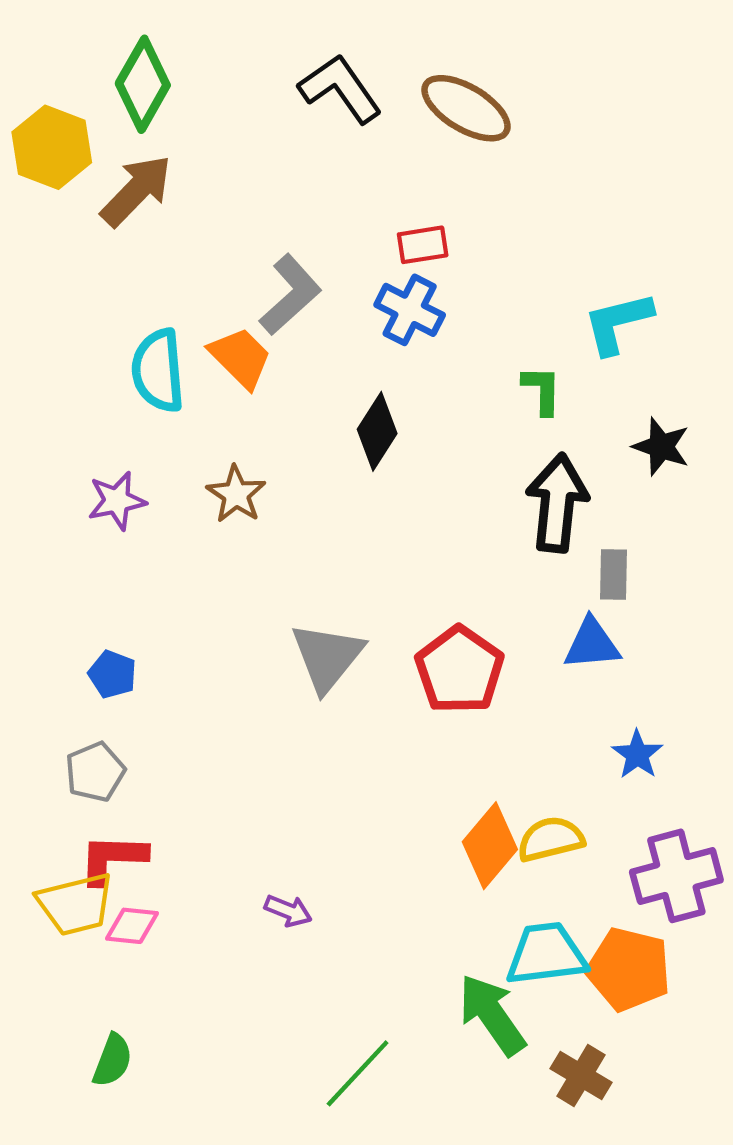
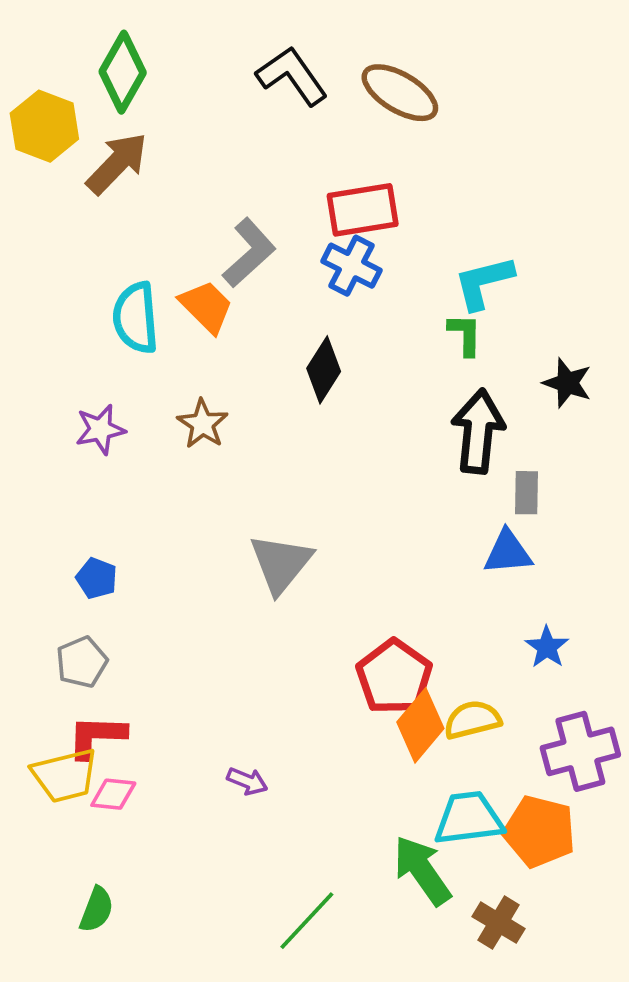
red rectangle: (423, 245) -> (363, 210), size x1.6
cyan L-shape: (618, 323) -> (484, 282), moved
red pentagon: (460, 670) -> (394, 677), moved

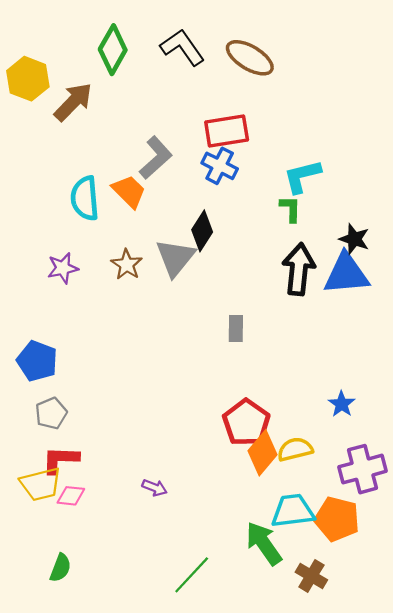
green diamond: (123, 72) -> (113, 50), moved
gray rectangle: (526, 493) -> (236, 328), moved
blue triangle: (508, 552) -> (346, 274), moved, size x1.5
gray triangle: (281, 563) -> (175, 258), moved
blue pentagon: (97, 578) -> (37, 361), moved, size x1.6

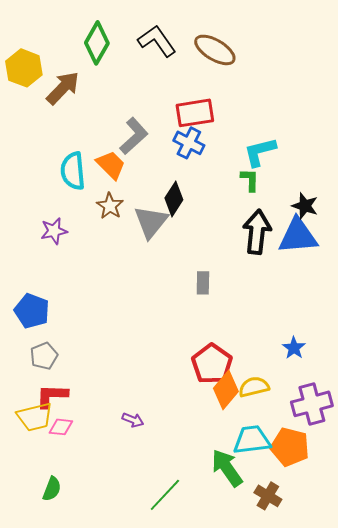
brown star: (127, 265) -> (110, 206), moved

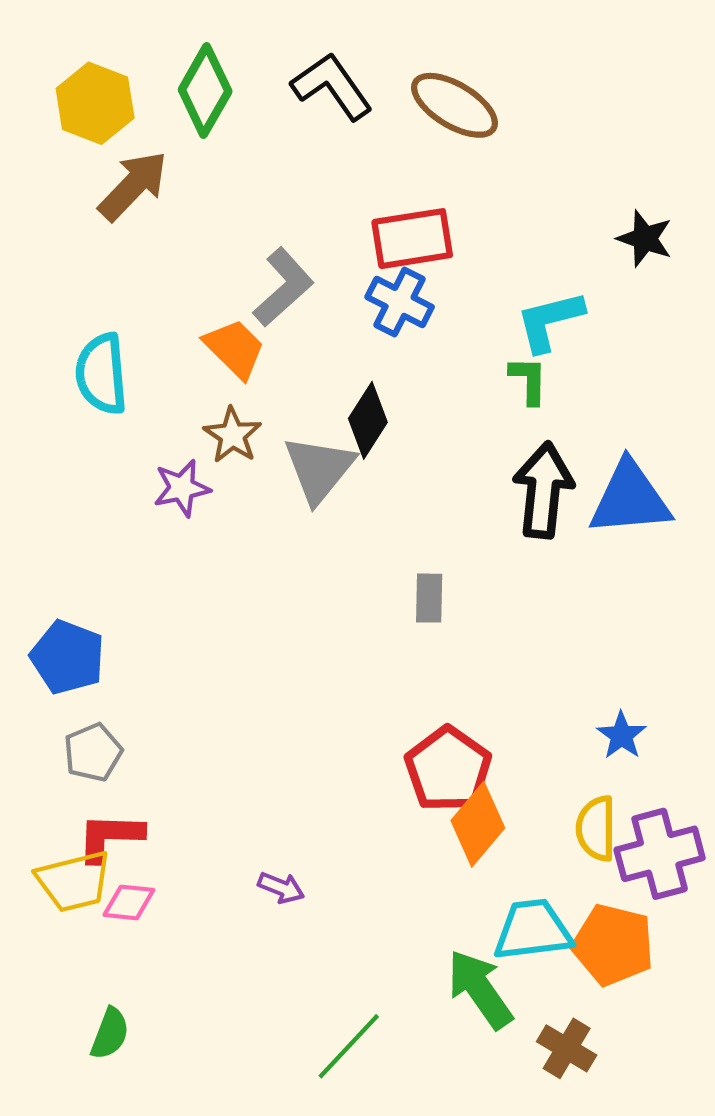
yellow hexagon: (24, 68) -> (95, 103), moved
cyan semicircle: (73, 171) -> (101, 374), moved
black star: (305, 206) -> (645, 239), moved
purple star: (54, 231) -> (182, 488), moved
yellow semicircle: (254, 387) -> (596, 828), moved, turned -76

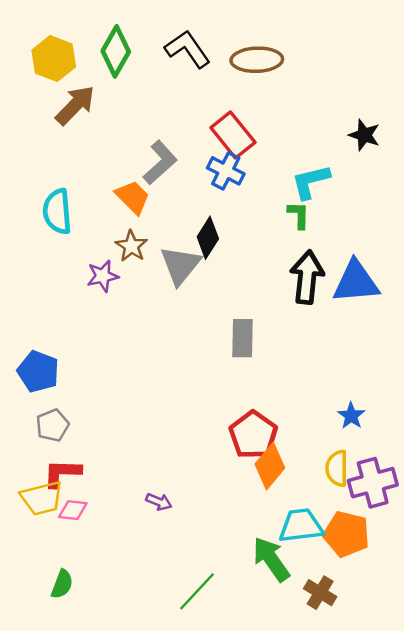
brown ellipse: (455, 105) -> (257, 60), turned -33
red rectangle: (412, 239) -> (233, 135), turned 60
gray rectangle: (429, 598) -> (242, 338), size x1.4

